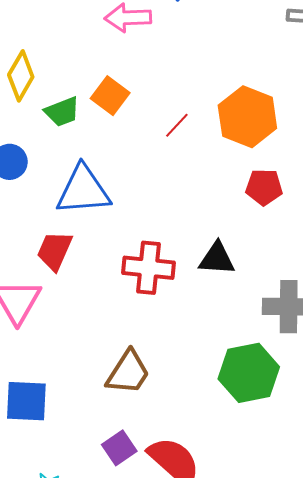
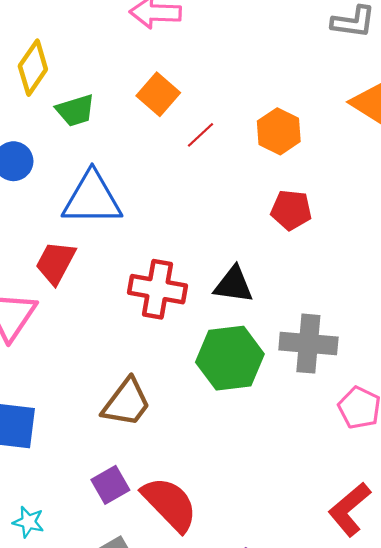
orange square: (110, 96) -> (158, 94), moved
orange hexagon: (247, 117) -> (279, 131), size x0.7
green hexagon: (249, 373) -> (230, 358), moved

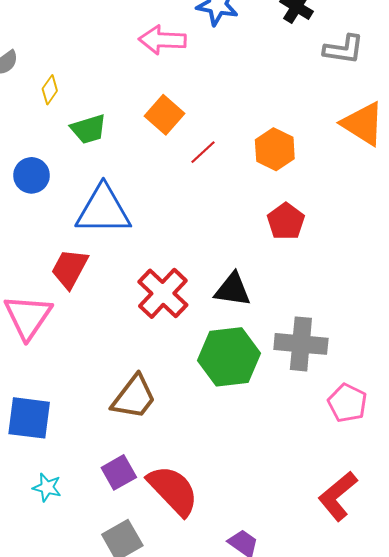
yellow diamond: (33, 68) -> (50, 90), size x0.6
red pentagon: (291, 210) -> (286, 221), turned 30
red cross: (158, 289) -> (163, 293), turned 33
cyan star: (28, 522) -> (47, 487), moved

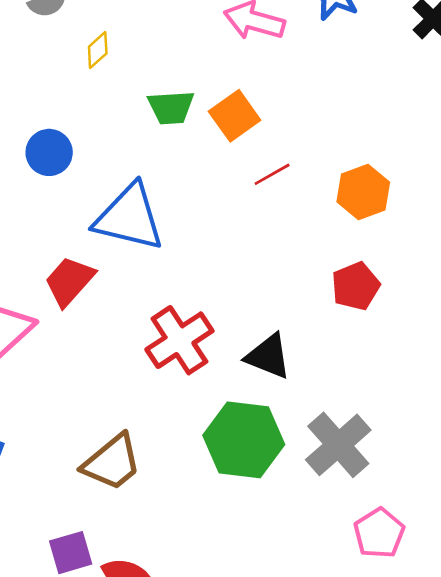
green trapezoid: (89, 129) -> (171, 107), moved
gray cross: (301, 344) -> (338, 445), turned 30

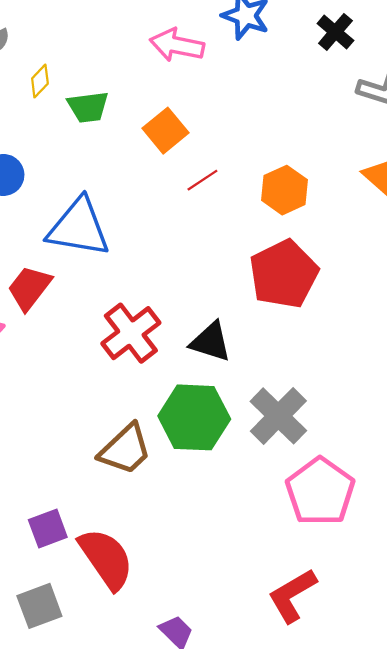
green trapezoid: (171, 107) -> (88, 107), moved
red pentagon: (356, 286) -> (284, 274), size x1.6
brown trapezoid: (112, 462) -> (125, 449), moved
pink pentagon: (379, 533) -> (320, 492), size x1.5

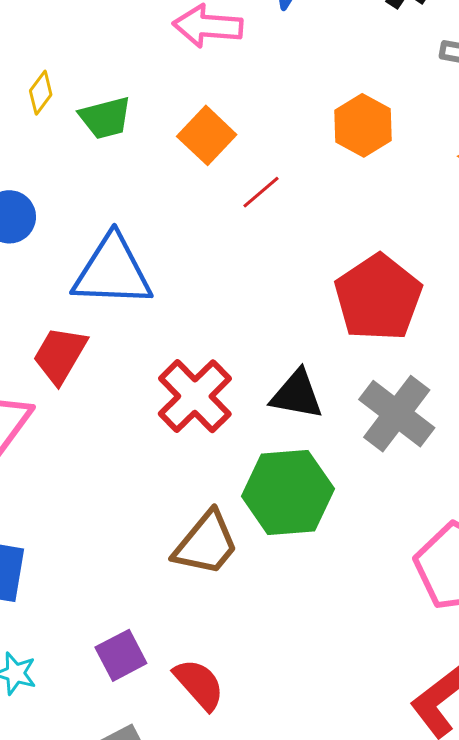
orange hexagon: (284, 190) -> (363, 125), moved
gray cross: (278, 416) -> (397, 414), moved
red semicircle: (106, 559) -> (199, 684), size x0.7

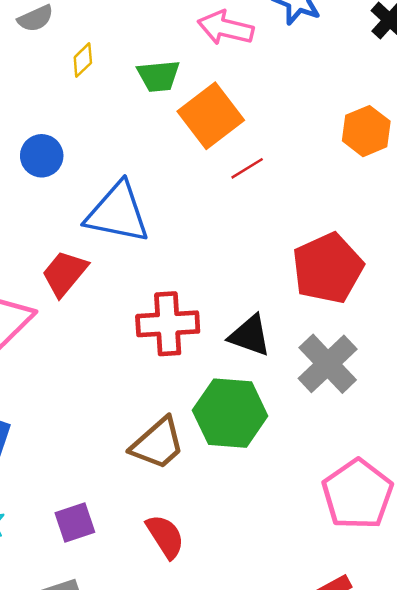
green trapezoid: (105, 118) -> (158, 76), moved
orange hexagon: (363, 125) -> (366, 131), moved
orange square: (207, 135) -> (211, 116), size x1.4
red cross: (195, 396) -> (168, 324), turned 32
red semicircle: (199, 684) -> (165, 536), moved

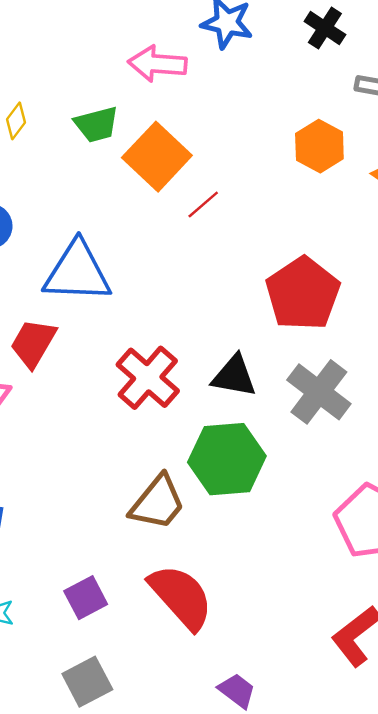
red cross: (168, 324) -> (148, 378), turned -36
red semicircle: (165, 536) -> (181, 597), size x1.5

